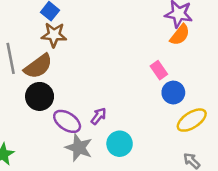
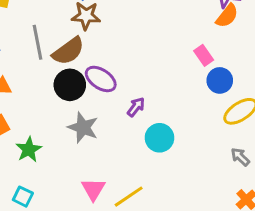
purple ellipse: (67, 121) -> (101, 79), moved
gray star: (79, 148) -> (83, 127), moved

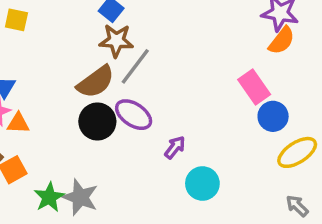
gray line: (37, 42) -> (135, 66), moved, turned 48
pink rectangle: (204, 55) -> (254, 87), size x1.4
gray star: (83, 127) -> (80, 197), moved

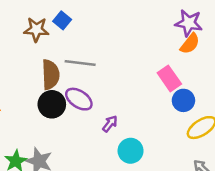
brown star: (116, 41) -> (36, 29), moved
gray line: (135, 66) -> (80, 63), turned 60
brown semicircle: (96, 82) -> (51, 75), turned -56

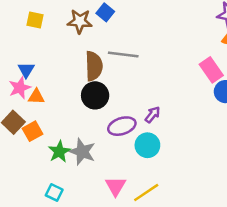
purple ellipse: (79, 99) -> (122, 126), moved, turned -52
cyan circle: (131, 151) -> (147, 145), moved

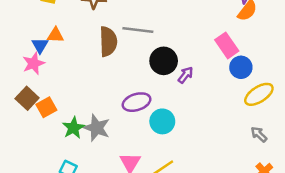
black circle: (95, 95) -> (164, 61), moved
orange triangle: (36, 97) -> (55, 35), moved
purple arrow: (153, 115) -> (186, 75), moved

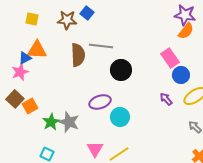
orange triangle: (55, 35) -> (37, 50), size x1.5
blue triangle: (40, 45) -> (25, 58), turned 32
purple arrow: (186, 75) -> (166, 99), moved, turned -80

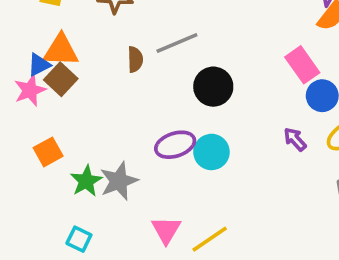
gray line: (101, 46) -> (177, 43), turned -30
brown semicircle: (78, 55) -> (135, 59), size x0.6
brown square: (15, 99) -> (61, 79), moved
cyan circle: (120, 117) -> (211, 152), moved
gray star: (69, 122) -> (119, 181), turned 30

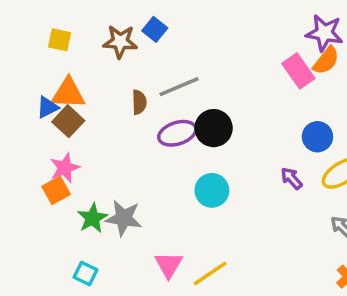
pink rectangle: (302, 65) -> (298, 71), moved
pink star: (30, 90) -> (65, 168), moved
purple ellipse: (175, 145) -> (177, 133), moved
gray star: (119, 181) -> (124, 218), turned 30

